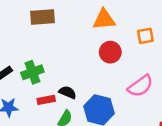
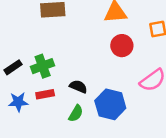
red rectangle: (46, 100) -> (45, 94), moved

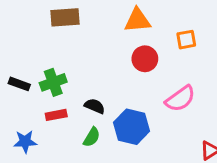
black rectangle: (13, 67) -> (19, 84), turned 54
blue star: (18, 102) -> (25, 142), moved

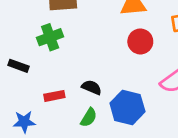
green cross: (53, 82) -> (50, 37), moved

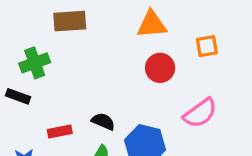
green cross: (50, 37) -> (35, 63), moved

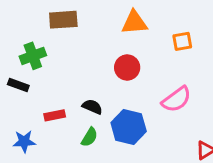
red circle: (160, 68) -> (127, 68), moved

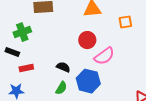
pink semicircle: (176, 99) -> (104, 56), moved
red rectangle: (55, 115) -> (26, 68), moved

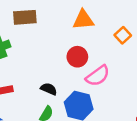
orange square: (125, 22) -> (123, 35), turned -32

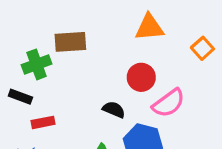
brown rectangle: (25, 17) -> (70, 42), moved
black semicircle: (49, 89) -> (114, 110), moved

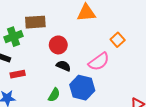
orange square: (202, 48) -> (118, 40), moved
red circle: (141, 77) -> (58, 45), moved

